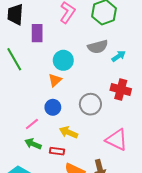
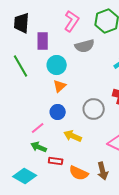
gray semicircle: (98, 47) -> (85, 46), moved
cyan circle: (63, 60) -> (57, 65), moved
red rectangle: (57, 151) -> (56, 161), moved

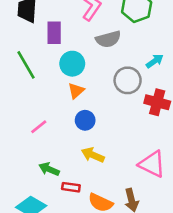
gray circle: (94, 109) -> (128, 80), moved
blue circle: (58, 112) -> (85, 120), moved
pink line: (38, 128) -> (39, 127), moved

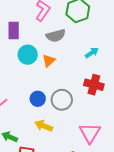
gray circle: (128, 80) -> (62, 100), moved
orange triangle: (76, 91) -> (49, 61), moved
pink triangle: (152, 164) -> (90, 133), turned 35

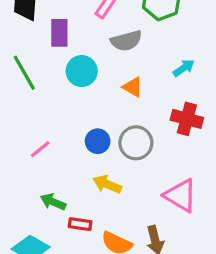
orange triangle: (49, 61) -> (133, 87), moved, turned -48
pink triangle: (90, 133) -> (181, 195), turned -30

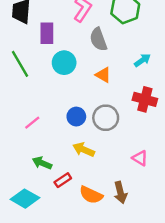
gray semicircle: (126, 41) -> (98, 39), turned 85
pink triangle: (181, 195) -> (140, 158), size x0.6
red rectangle: (80, 224) -> (63, 180), turned -42

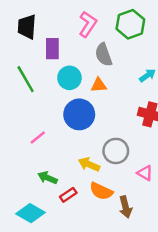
orange triangle: (103, 75) -> (99, 85), moved, turned -35
blue circle: (76, 117) -> (79, 114), moved, size x1.6
gray circle: (106, 118) -> (116, 151), moved
orange semicircle: (91, 195) -> (101, 191), moved

